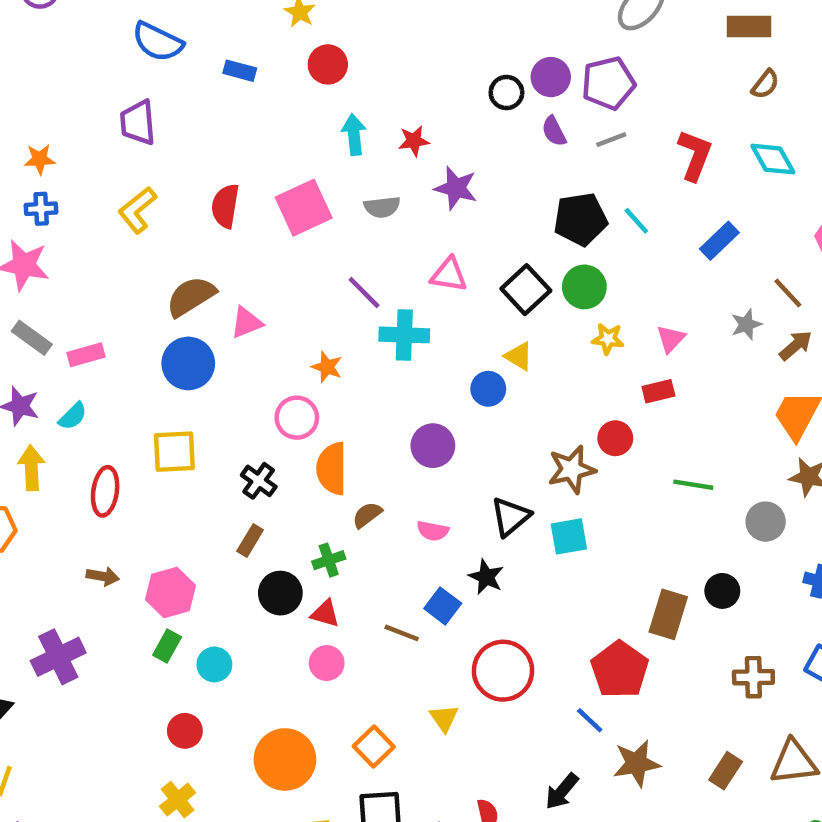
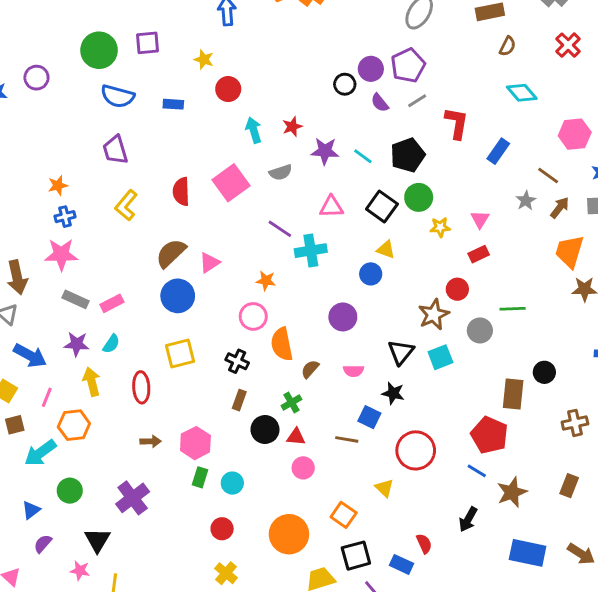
red L-shape: (695, 155) -> (457, 123), moved
cyan line: (636, 221) -> (363, 156), moved
gray circle: (766, 522) -> (480, 330), moved

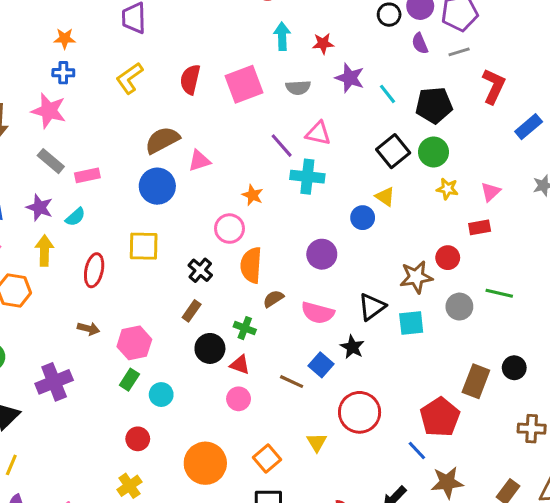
pink triangle: (331, 207) -> (318, 133), moved
pink semicircle: (354, 371) -> (318, 313), size x1.5
green cross: (291, 403) -> (245, 328), turned 36

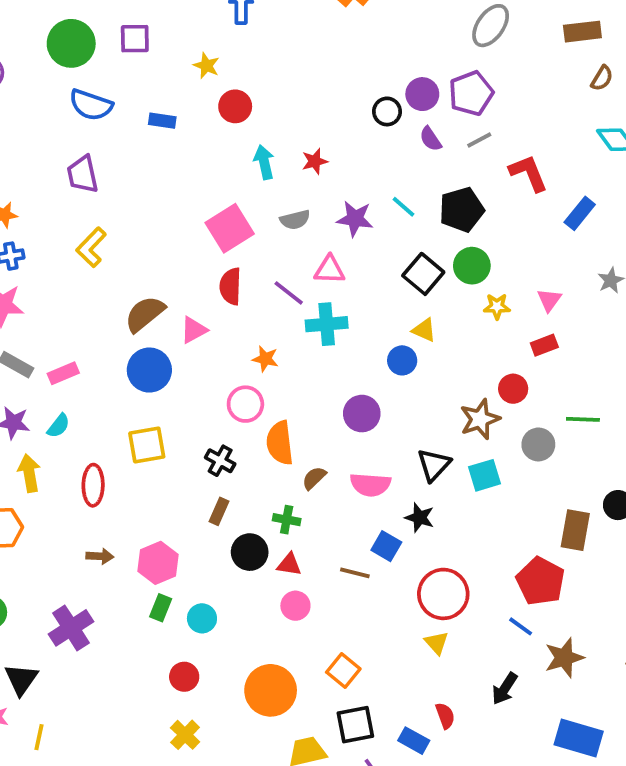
purple star: (350, 78) -> (355, 219), moved
red semicircle: (190, 79) -> (230, 286), moved
red L-shape: (494, 86) -> (528, 173), turned -36
yellow triangle: (317, 442) -> (437, 643), moved

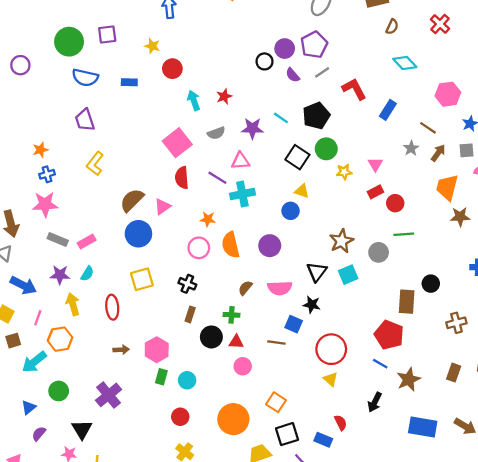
red circle: (513, 389) -> (395, 203), moved
orange semicircle: (280, 443) -> (231, 245), moved

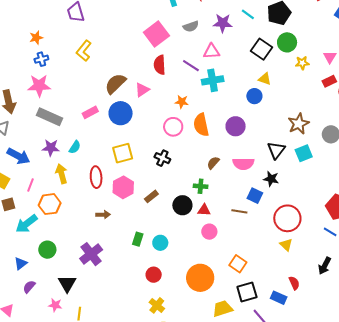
gray rectangle: (58, 240) -> (49, 117), size x1.4
pink rectangle: (87, 242) -> (90, 112), moved
brown rectangle: (190, 314) -> (151, 196), moved, turned 32
pink hexagon: (157, 350) -> (123, 187), moved

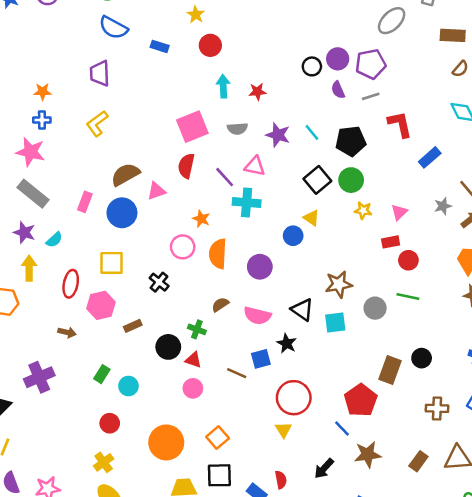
pink rectangle: (90, 112) -> (85, 202), turned -56
black triangle: (276, 150) -> (302, 310), turned -48
blue square: (255, 196) -> (261, 359), turned 35

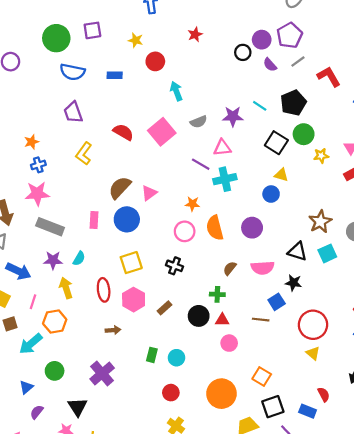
red star: (257, 92) -> (195, 34), moved
red semicircle: (186, 166) -> (123, 132), moved, turned 126

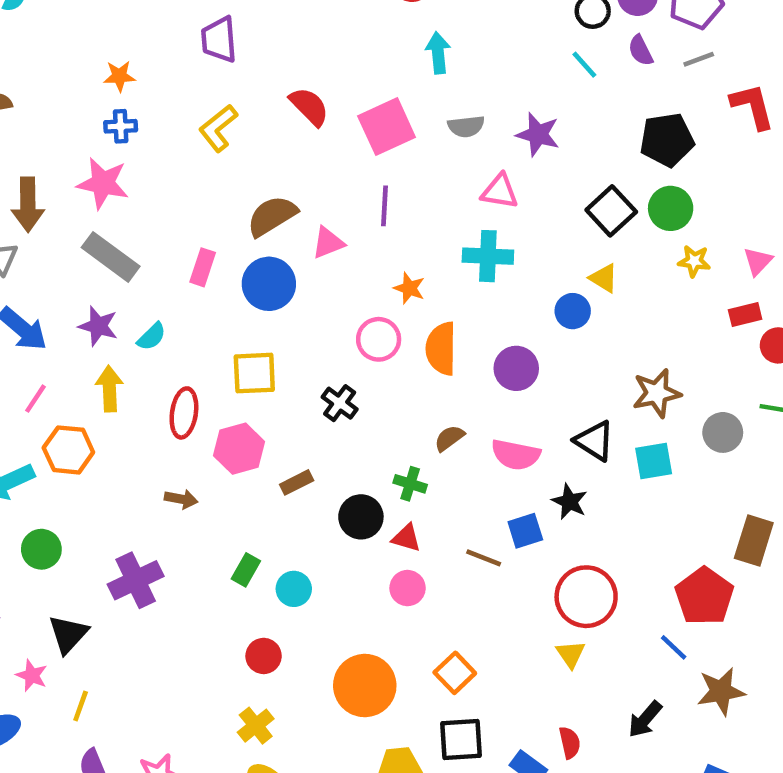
cyan line: (260, 106) -> (584, 65), moved
purple line: (201, 164) -> (384, 206), moved, turned 48

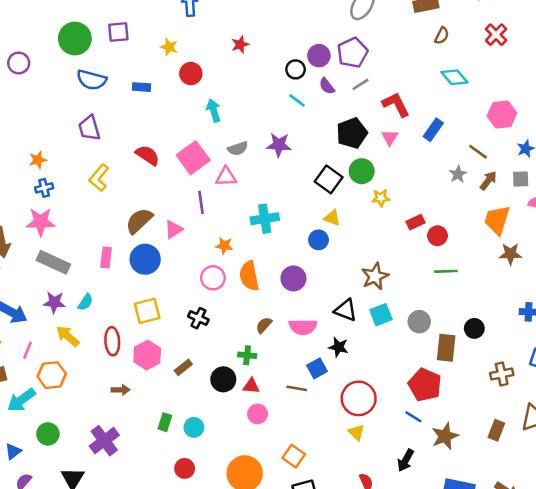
pink triangle: (500, 192) -> (226, 177), moved
pink triangle: (758, 261) -> (390, 138), moved
yellow arrow: (109, 389) -> (68, 336), turned -35
gray circle: (723, 432) -> (419, 322), moved

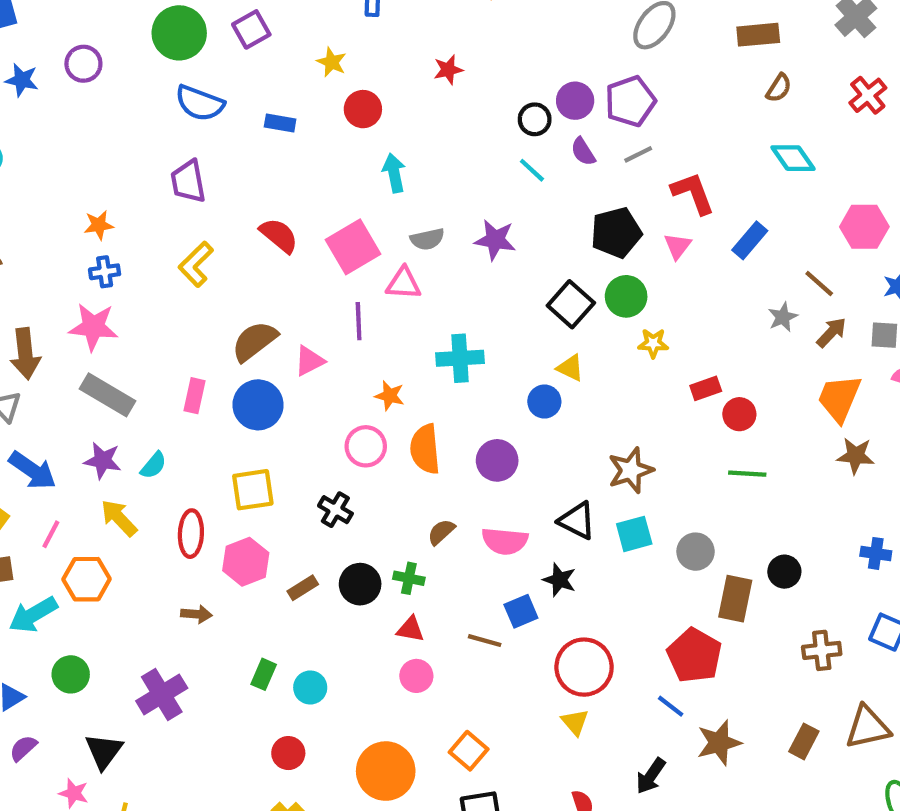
purple square: (118, 32) -> (251, 29), turned -30
black circle: (223, 379) -> (360, 584), moved

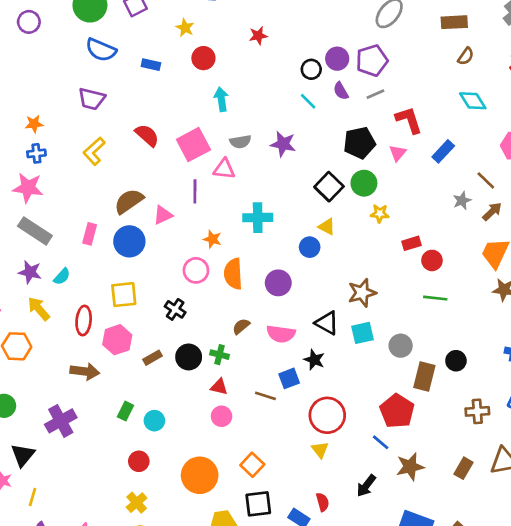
purple trapezoid: (188, 181) -> (92, 99), turned -68
brown arrow: (196, 614) -> (85, 371), size x1.5

